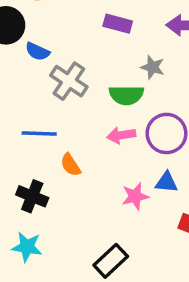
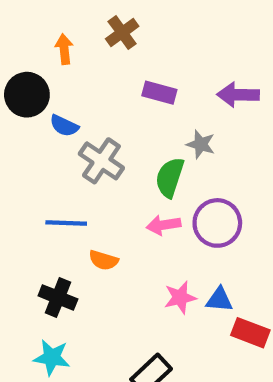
green semicircle: (126, 95) -> (170, 177), turned 108
orange semicircle: (71, 165) -> (103, 260), turned -40
blue triangle: (166, 182) -> (219, 300), moved

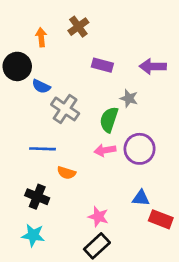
pink star: (180, 297) -> (98, 217), moved, turned 30

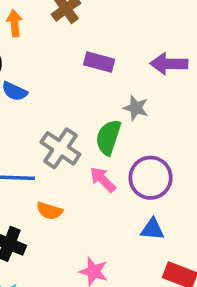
gray cross: (65, 109) -> (60, 148), moved
pink arrow: (105, 150) -> (103, 180), turned 54
blue triangle: (141, 198) -> (152, 229), moved

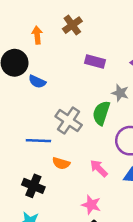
pink arrow: (103, 180) -> (99, 168), moved

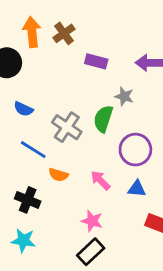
brown cross: (72, 25) -> (64, 33), moved
orange arrow: (37, 35) -> (32, 32), size x1.5
blue semicircle: (37, 82) -> (23, 109), moved
blue line: (38, 141) -> (33, 150), turned 30

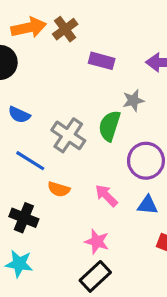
orange arrow: (32, 32) -> (29, 28), turned 84
gray star: (124, 96) -> (133, 100), turned -30

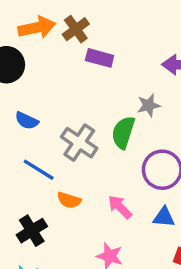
purple rectangle: (102, 61) -> (100, 58), moved
black cross: (24, 218) -> (32, 231), turned 36

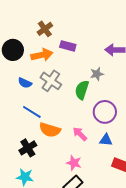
orange arrow: (37, 27) -> (42, 55), moved
brown cross: (76, 29) -> (45, 29), moved
gray cross: (79, 143) -> (51, 81), moved
orange semicircle: (69, 200) -> (50, 130), size x1.5

